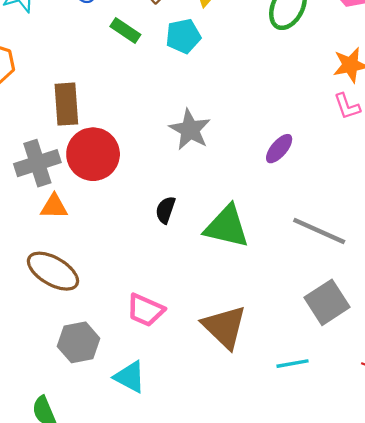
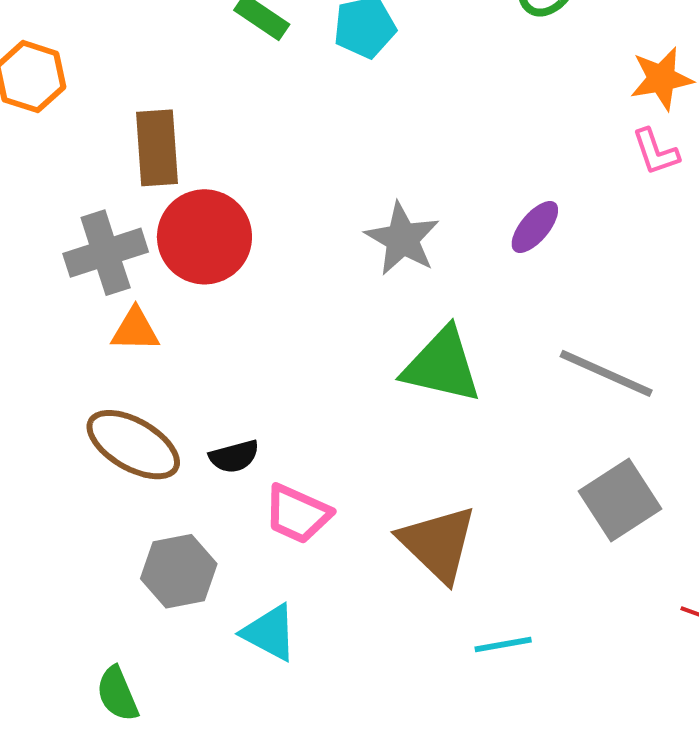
gray star: (190, 130) -> (402, 239), moved
black semicircle: (165, 210) -> (234, 456), moved, turned -124
cyan line: (292, 364) -> (503, 644), moved

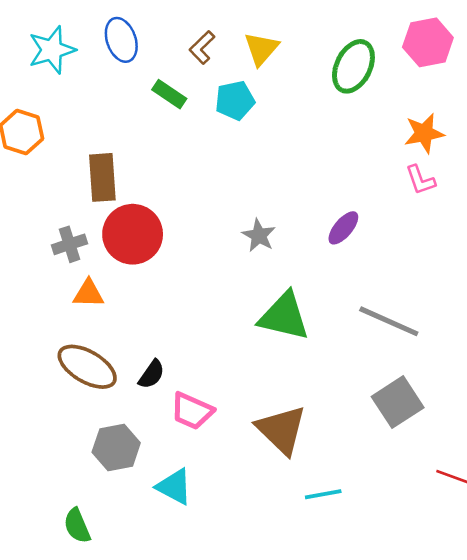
gray star: (402, 239) -> (259, 235), size x0.7
gray cross: (106, 253) -> (70, 244), size x0.7
black semicircle: (234, 456) -> (152, 374), turned -40

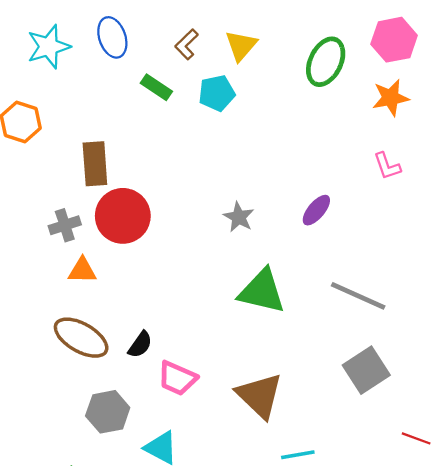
orange star: (424, 133) -> (391, 98), moved

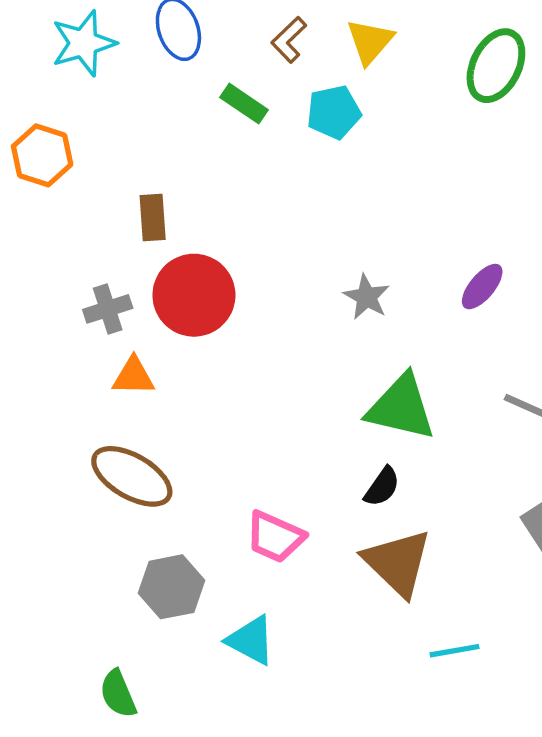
brown rectangle: (95, 164) -> (153, 218), size x0.7
black semicircle: (140, 345) -> (382, 487), moved

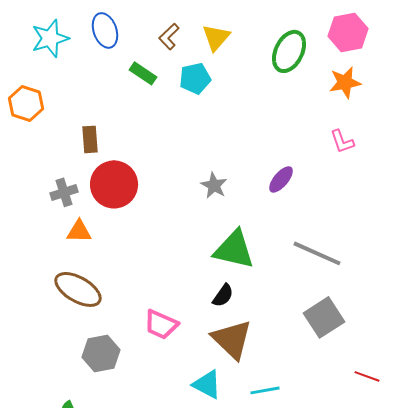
cyan triangle: (251, 640) -> (207, 384), moved

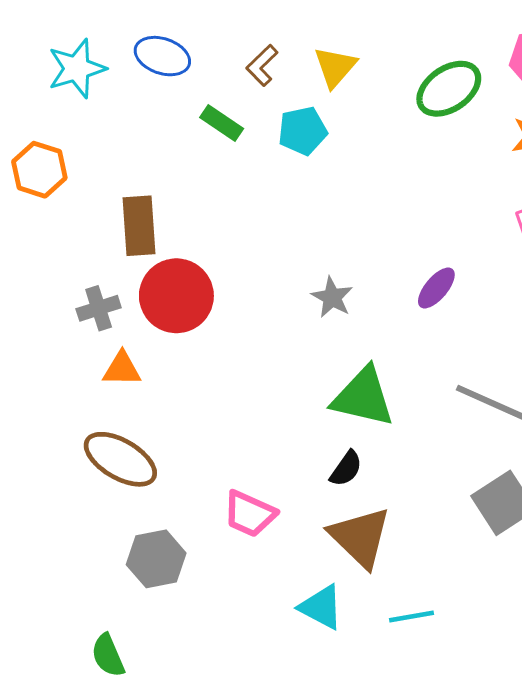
blue ellipse: (105, 30) -> (162, 56), turned -52
green ellipse: (289, 51) -> (449, 89), turned 30
brown rectangle: (90, 139) -> (139, 226), size x1.4

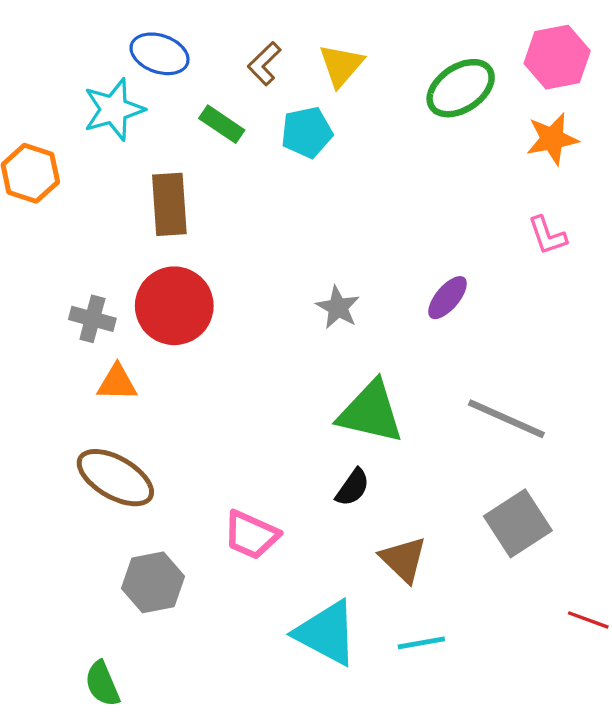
cyan star: (77, 69) -> (114, 109), moved
brown rectangle: (139, 226) -> (169, 204), moved
gray cross: (99, 308) -> (92, 319), turned 33
brown triangle: (360, 537) -> (403, 559), moved, size x0.7
cyan triangle: (321, 607) -> (326, 633), size x1.4

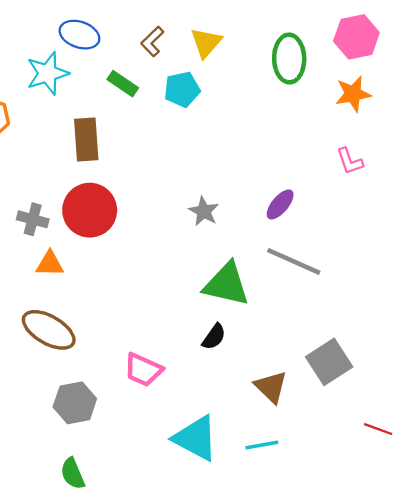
green ellipse: (461, 88) -> (289, 59), turned -57
gray line: (506, 419) -> (294, 261), moved
brown triangle: (403, 559) -> (271, 387), moved
green semicircle: (102, 684) -> (73, 474), moved

